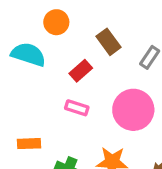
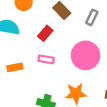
orange rectangle: (29, 144) -> (15, 67), moved

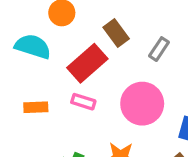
red rectangle: (45, 33) -> (87, 63), size x1.6

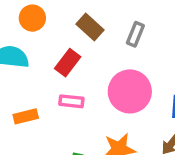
red rectangle: (87, 63) -> (68, 63), size x0.7

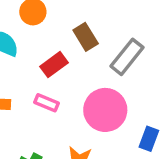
gray rectangle: (135, 34) -> (127, 57), size x1.5

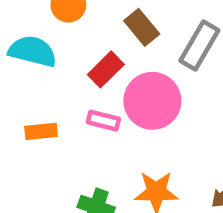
pink circle: (105, 110) -> (152, 101), moved

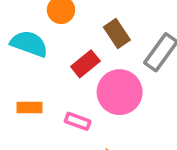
pink rectangle: (103, 121) -> (78, 121), moved

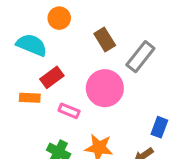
red rectangle: (85, 64) -> (52, 77), moved

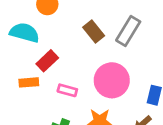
brown rectangle: (105, 40) -> (94, 32), moved
pink circle: (105, 88) -> (112, 80), moved

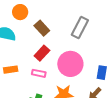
brown rectangle: (94, 32) -> (42, 28), moved
red rectangle: (47, 61) -> (42, 53), moved

